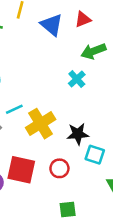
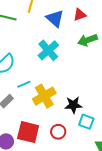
cyan cross: (77, 79) -> (48, 50), moved, size x1.5

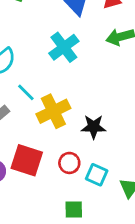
cyan line: (24, 84) -> (26, 92), turned 64
cyan square: (86, 122) -> (97, 175), moved

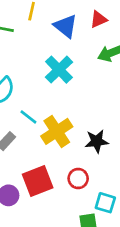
red square: (27, 160) -> (38, 181), turned -32
cyan square: (97, 175) -> (105, 203), moved

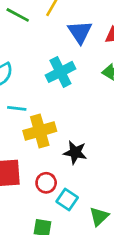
cyan line: (28, 117) -> (17, 108), turned -48
cyan square: (105, 203) -> (67, 200), moved

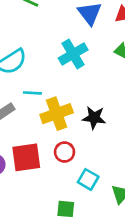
black star: (75, 153) -> (94, 118), moved
red circle: (46, 183) -> (65, 152), moved

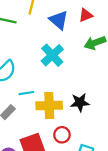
yellow cross: (57, 114) -> (49, 106), turned 30

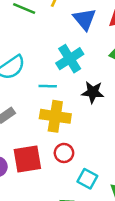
cyan line: (26, 93) -> (48, 86), moved
black star: (80, 102) -> (93, 92), moved

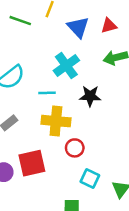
red circle: (64, 153) -> (75, 148), moved

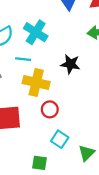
cyan cross: (66, 66) -> (36, 32), moved, turned -30
cyan line: (47, 93) -> (23, 59), moved

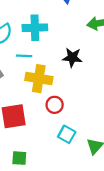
cyan cross: (36, 32) -> (35, 28), turned -30
green square: (39, 163) -> (19, 158), moved

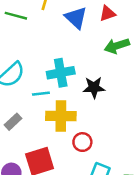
cyan cross: (35, 28) -> (61, 73), moved

